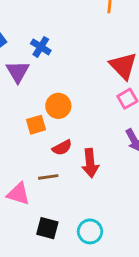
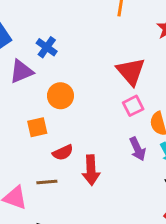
purple triangle: (18, 72) -> (21, 71), turned 35
orange circle: (58, 106) -> (60, 96), moved

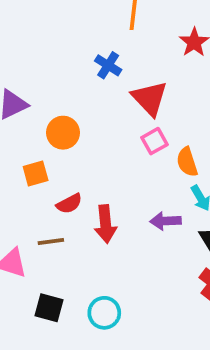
blue cross: (47, 47) -> (108, 65), moved
purple arrow: (138, 149) -> (165, 221), moved, turned 115

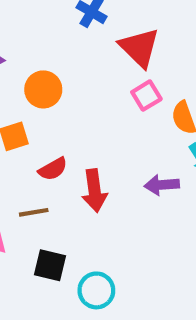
black square: (49, 308) -> (50, 265), moved

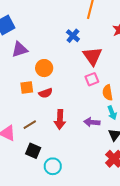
red semicircle: (53, 169) -> (46, 93), moved
brown line: (34, 212) -> (30, 125), turned -32

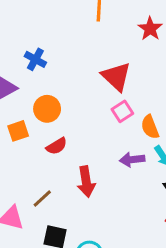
blue cross: (73, 36) -> (35, 59), moved
orange square: (27, 88) -> (18, 131), moved
purple arrow: (92, 122) -> (132, 160), moved

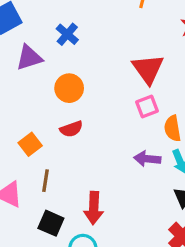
orange square: (18, 131) -> (30, 144), moved, turned -30
red arrow: (86, 182) -> (94, 208), moved
brown line: (42, 198) -> (45, 181), turned -50

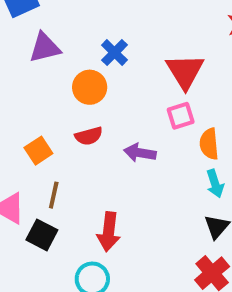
blue cross: (67, 34) -> (115, 53), moved
purple arrow: (147, 159) -> (140, 153), moved
black square: (51, 223) -> (42, 235), moved

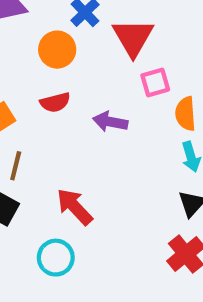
red triangle: (185, 71) -> (133, 37), moved
red arrow: (109, 232) -> (75, 207), turned 129

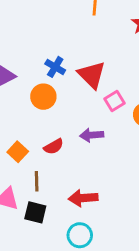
red semicircle: (55, 102) -> (54, 147), moved
red arrow: (75, 207) -> (83, 198), turned -36

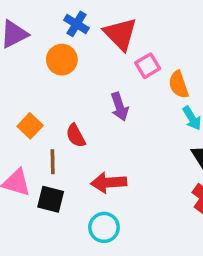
purple arrow: (92, 135) -> (120, 107), turned -105
red semicircle: (54, 147) -> (76, 136), moved, turned 90

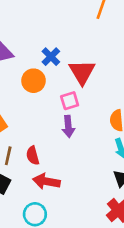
pink square: (148, 66) -> (70, 101), moved
red semicircle: (76, 136) -> (33, 156), moved

